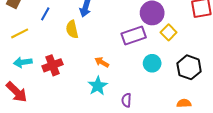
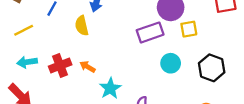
yellow square: (169, 32) -> (189, 29), turned 35
orange arrow: (102, 62) -> (87, 67), moved

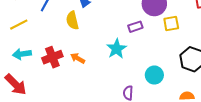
purple rectangle: (150, 32) -> (135, 27), size x0.6
cyan circle: (171, 63) -> (154, 75), moved
cyan star: (110, 88) -> (117, 49), moved

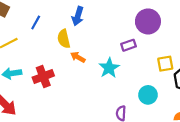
yellow square: (171, 24) -> (165, 64), moved
orange arrow: (78, 58) -> (78, 57), moved

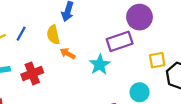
blue line: (36, 23) -> (21, 34), moved
purple rectangle: (129, 45) -> (120, 41), size x1.6

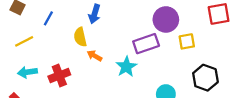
blue line: (21, 34) -> (48, 18), moved
yellow square: (157, 60) -> (187, 41), moved

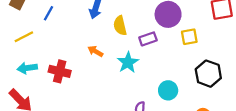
yellow semicircle: (80, 37) -> (120, 26), moved
purple rectangle: (146, 44) -> (148, 39), size x0.7
red cross: (59, 75) -> (60, 71), turned 35

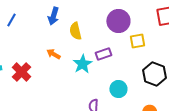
purple rectangle: (148, 39) -> (103, 54), moved
red cross: (60, 71) -> (21, 72), turned 30

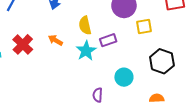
yellow semicircle: (75, 31) -> (85, 25), moved
red cross: (21, 72) -> (23, 44), moved

